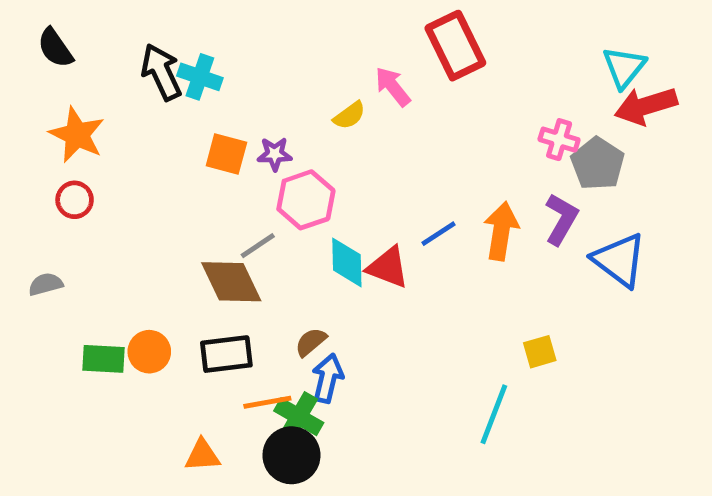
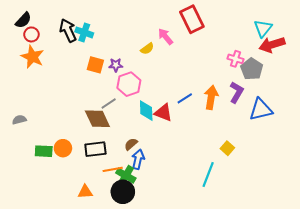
black semicircle: (55, 48) -> (23, 20), turned -102
red circle: (75, 200) -> (31, 34), moved
blue triangle: (619, 260) -> (261, 110), turned -50
yellow square: (540, 352) -> (227, 148), turned -32

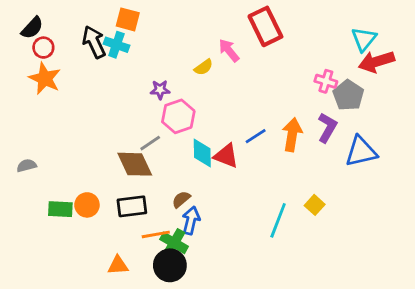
orange square: (95, 65) -> (128, 19), moved
cyan line: (208, 175) -> (278, 220), moved

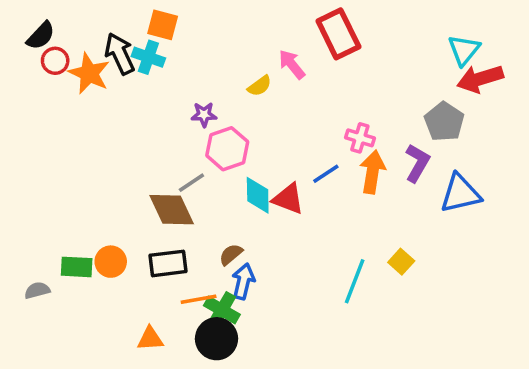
orange star: (45, 78) -> (89, 73), moved
pink cross: (326, 81) -> (360, 138), moved
gray semicircle: (27, 166) -> (37, 290), moved

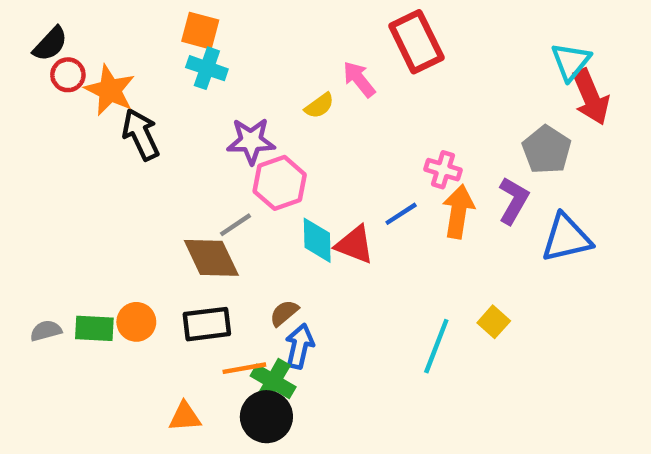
black arrow: (120, 54) -> (141, 134), moved
cyan cross: (148, 57) -> (207, 68), moved
red arrow: (480, 79) -> (591, 97), turned -96
purple star: (204, 115) -> (251, 141), size x1.5
gray semicircle: (37, 290) -> (46, 331), moved

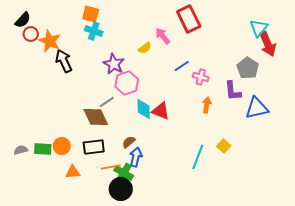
purple star: (251, 141) -> (114, 64), turned 30
purple L-shape: (514, 201) -> (233, 91), turned 145
orange arrow: (458, 212) -> (207, 105), moved, size x0.7
blue line: (401, 214) -> (182, 66), moved
orange triangle: (185, 417) -> (73, 172), moved

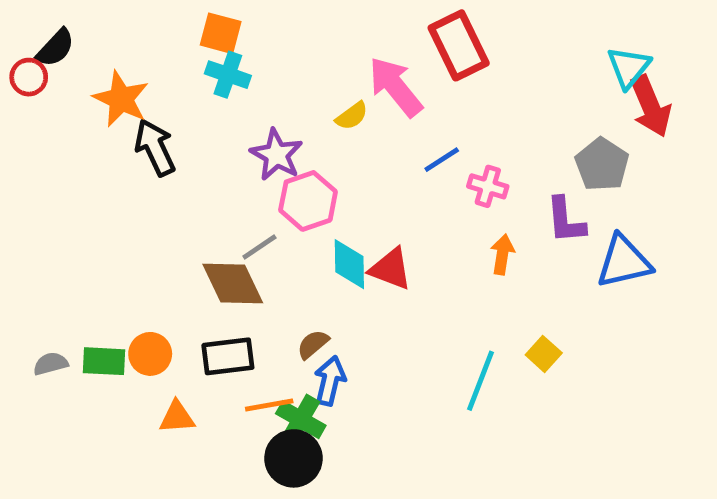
red circle: (31, 34) -> (29, 77), moved
pink arrow: (163, 36) -> (395, 87), size x1.5

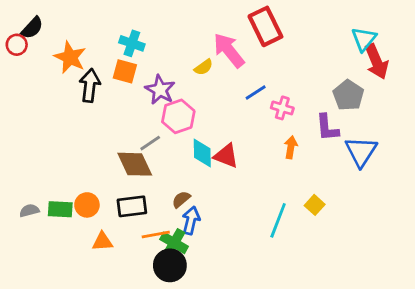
orange square: (221, 33) -> (125, 71), moved
black arrow: (155, 147) -> (90, 85), turned 32
blue triangle: (624, 262) -> (361, 152), turned -44

